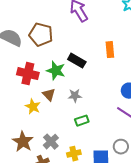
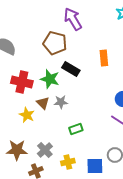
brown pentagon: (41, 35) -> (55, 43), moved
gray star: (75, 96) -> (61, 102), moved
brown star: (23, 142) -> (17, 150), turned -30

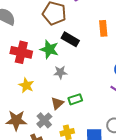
brown triangle: (43, 103) -> (57, 103), moved, turned 32

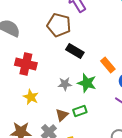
orange rectangle: (103, 28) -> (108, 65), moved, turned -35
green star: (49, 49) -> (87, 83), moved

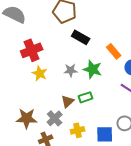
red cross: (26, 64) -> (32, 50), turned -35
yellow star: (31, 97) -> (40, 73), moved

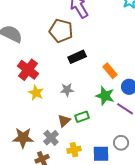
black rectangle: (81, 37) -> (77, 57), turned -54
red cross: (32, 50) -> (28, 70), turned -30
green star: (93, 69) -> (105, 96), moved

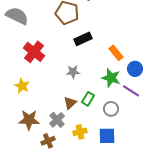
yellow star: (36, 93) -> (22, 86), moved
green rectangle: (82, 117) -> (88, 99), turned -40
gray circle: (121, 143) -> (111, 109), moved

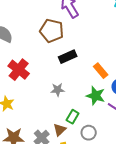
brown triangle: (70, 103) -> (60, 130), moved
gray circle: (111, 109) -> (89, 133), moved

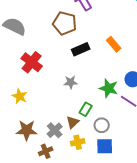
orange rectangle: (101, 71) -> (114, 44), moved

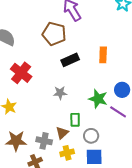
orange rectangle: (114, 44) -> (103, 55), turned 42
green rectangle: (86, 109) -> (75, 120), turned -32
gray cross: (55, 130) -> (44, 141), turned -35

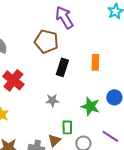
black rectangle: (70, 60) -> (62, 67), turned -48
purple line: (118, 112) -> (110, 136), moved

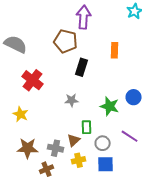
purple arrow: (64, 17) -> (84, 17), turned 35
orange rectangle: (95, 62) -> (115, 50), moved

